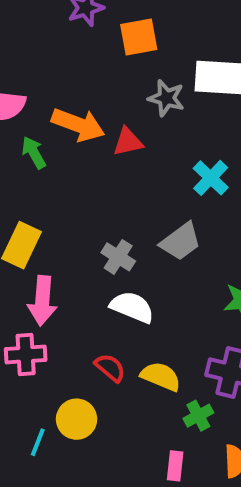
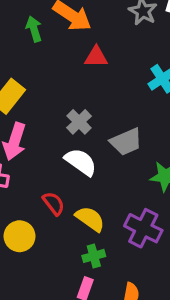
red triangle: (128, 142) -> (96, 57), moved
gray trapezoid: (181, 241) -> (126, 142), moved
green cross: (198, 416) -> (94, 256), moved

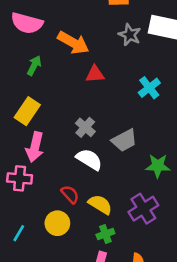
green arrow: (34, 29) -> (34, 65), moved, turned 48
purple cross: (143, 228) -> (143, 209), turned 36
yellow circle: (20, 236) -> (57, 223), moved

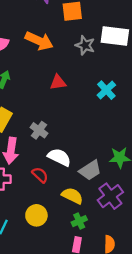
orange arrow: (73, 43) -> (39, 41), moved
gray cross: (85, 127) -> (39, 130), moved
gray trapezoid: (124, 140) -> (90, 170), moved
red semicircle: (70, 194) -> (40, 175), moved

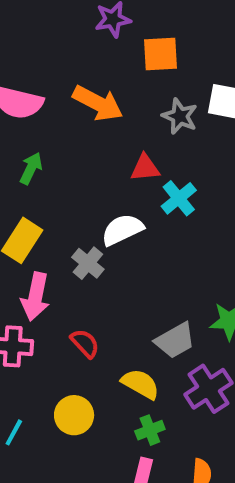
red triangle: (58, 82) -> (145, 168), moved
cyan cross: (106, 90) -> (179, 198), moved
white semicircle: (59, 157) -> (122, 230), moved, turned -55

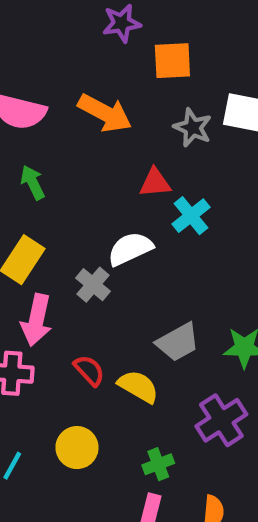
green arrow: (31, 168) -> (33, 183), turned -52
gray trapezoid: (175, 340) -> (178, 342), moved
yellow semicircle: (140, 384) -> (138, 386), moved

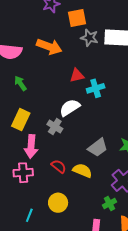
gray star: (193, 128) -> (89, 38), moved
cyan cross: (191, 216) -> (96, 88), turned 30
green cross: (158, 464) -> (109, 204), moved

